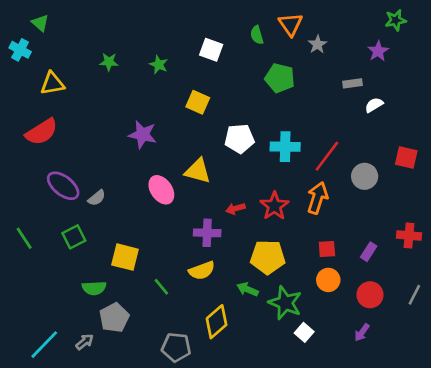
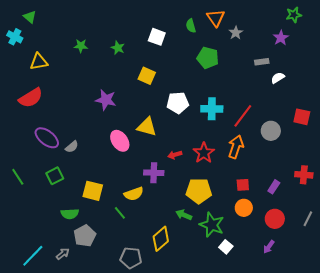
yellow semicircle: (202, 271) -> (134, 194), moved

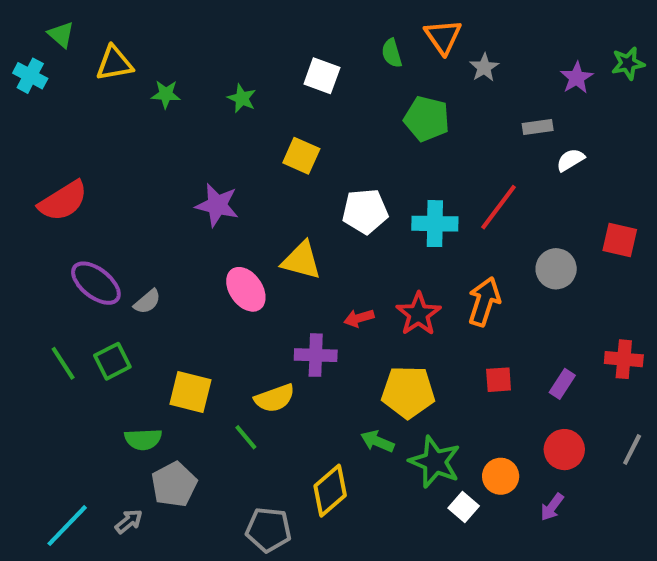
green star: (294, 15) -> (628, 63), moved
yellow triangle: (39, 62) -> (114, 63), moved
red line: (243, 116) -> (499, 207), moved
green line: (18, 177) -> (63, 363), moved
orange circle: (244, 208) -> (501, 476), moved

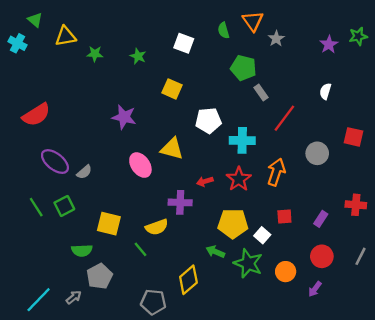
gray rectangle: (538, 127) -> (261, 92), moved, turned 63
white semicircle: (570, 160) -> (325, 91), turned -42
cyan cross: (435, 224) -> (242, 140), moved
white square: (464, 507) -> (262, 235), moved

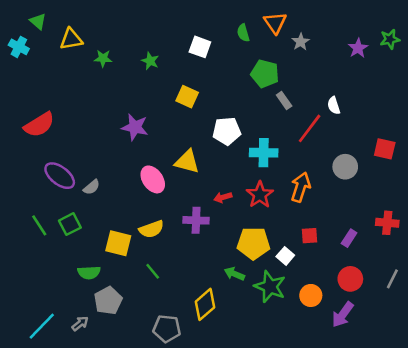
white semicircle: (325, 91) -> (334, 106), moved, turned -35
yellow semicircle: (157, 227) -> (151, 229), moved
purple arrow: (315, 289) -> (343, 315), size x1.5

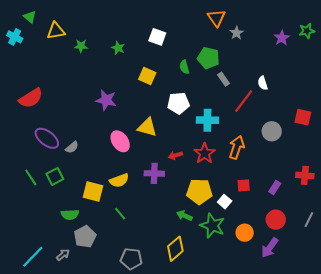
green semicircle: (243, 33) -> (184, 67), moved
yellow diamond: (205, 304) -> (175, 249), moved

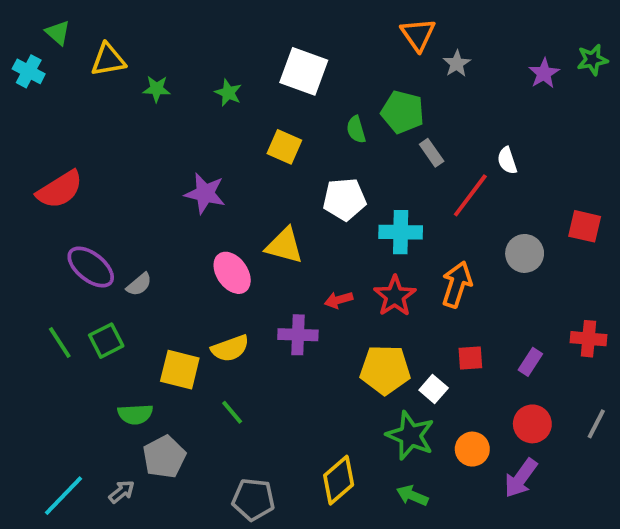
white square: (157, 37) -> (304, 71), size x1.4
green arrow: (184, 216) -> (412, 496), moved

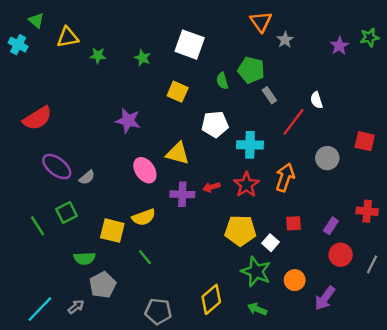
purple cross: (298, 335) -> (182, 194), moved
green line: (60, 343) -> (37, 226), moved
red circle: (532, 424) -> (341, 255), moved

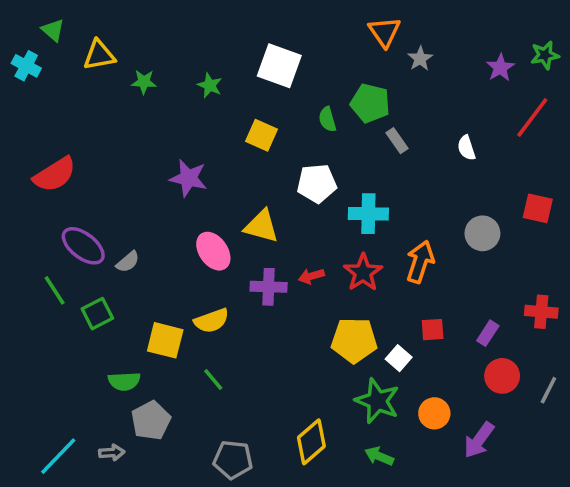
red line: (293, 122) -> (532, 117), moved
green line: (37, 226) -> (55, 290), moved
gray arrow: (76, 307) -> (112, 453), turned 35

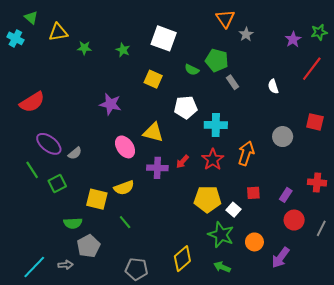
green semicircle: (327, 119) -> (192, 70), turned -48
red arrow: (311, 276) -> (182, 162), turned -32

